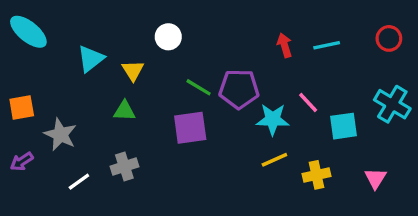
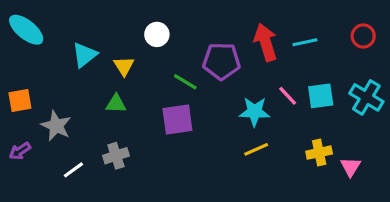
red arrow: (284, 45) -> (266, 42), size x1.6
purple pentagon: (239, 89) -> (221, 61), moved
cyan square: (343, 126) -> (321, 96), moved
yellow cross: (317, 175) -> (319, 153), moved

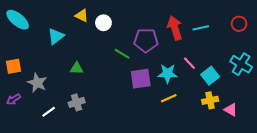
yellow triangle: (124, 66) -> (82, 16), moved, turned -32
cyan square: (321, 96) -> (210, 76), moved, turned -30
purple square: (177, 119) -> (141, 79), moved
pink triangle: (351, 167) -> (231, 110), turned -32

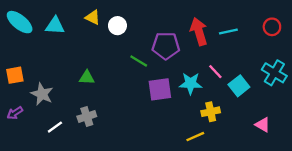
cyan triangle: (56, 36) -> (55, 26), moved, turned 42
yellow line: (169, 98) -> (195, 137), moved
yellow cross: (210, 100) -> (211, 112), moved

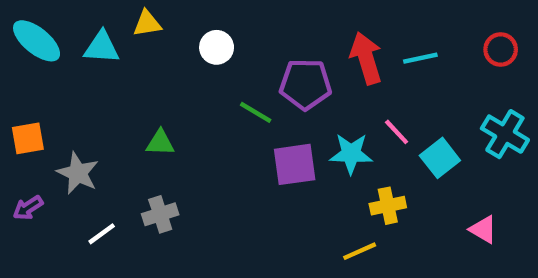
yellow triangle: (93, 17) -> (147, 23), moved, turned -35

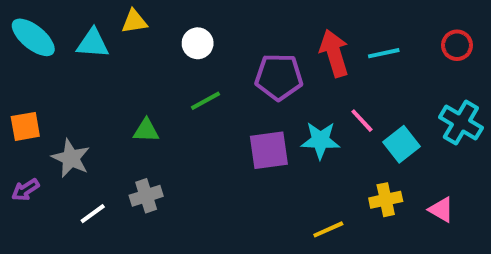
green line: (256, 112) -> (206, 101), moved, turned -60
yellow cross: (388, 206) -> (386, 200), moved

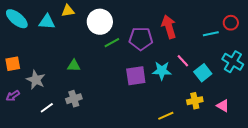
white circle: (198, 43) -> (100, 22), size x1.6
cyan line: (384, 53) -> (211, 34), moved
green line: (206, 101) -> (112, 43), moved

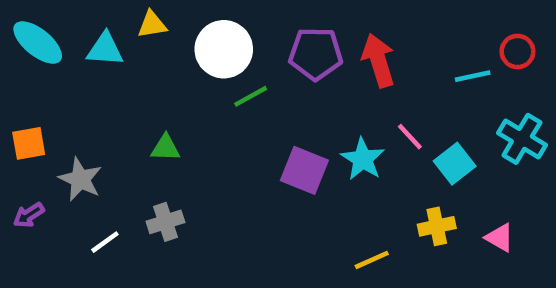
purple pentagon: (141, 39) -> (316, 54), moved
cyan star: (162, 71) -> (363, 159), turned 30
purple square: (136, 76) -> (304, 170), turned 30

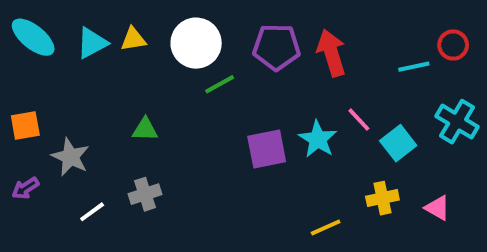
yellow triangle: (152, 25) -> (133, 39), moved
cyan triangle: (105, 49) -> (92, 43), turned -32
purple square: (304, 170) -> (267, 149), turned -33

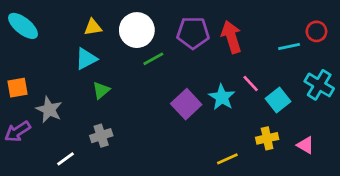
cyan triangle: (92, 43) -> (86, 59), moved
green triangle: (145, 129) -> (101, 90), turned -42
purple square: (267, 149) -> (186, 104), turned -32
purple arrow: (25, 188) -> (18, 132), size x1.4
white line: (92, 212) -> (66, 159), moved

